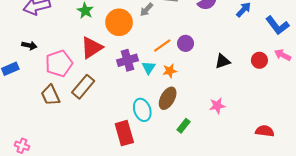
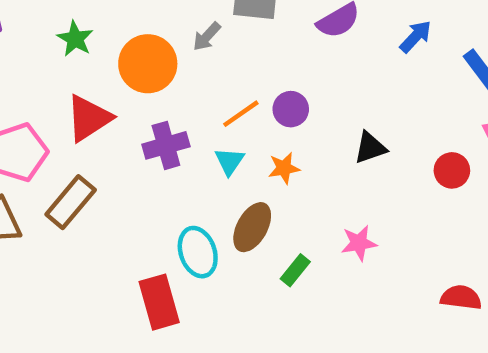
red circle: (259, 60) -> (452, 170), moved
cyan triangle: (149, 68) -> (229, 161), moved
orange star: (170, 71) -> (284, 168), moved
green rectangle: (183, 126) -> (295, 270), moved

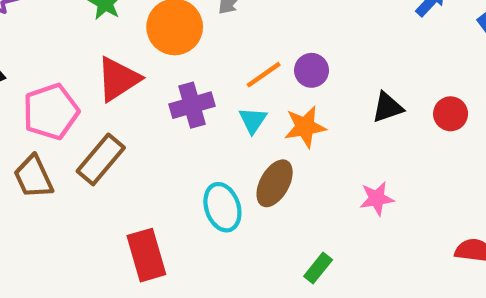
orange star: (284, 168) -> (305, 127), size x1.4
red circle: (452, 170) -> (451, 114), moved
green rectangle: (295, 270) -> (318, 268), moved
red rectangle: (159, 302) -> (146, 255), moved

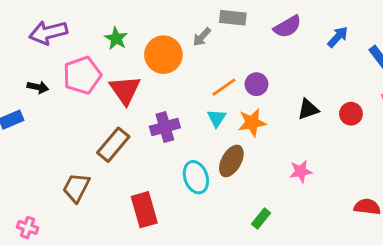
red triangle: (118, 79) -> (125, 90), turned -32
purple cross: (192, 105) -> (165, 127), moved
pink pentagon: (51, 112) -> (82, 75), moved
brown trapezoid: (33, 177) -> (76, 188), moved, turned 52

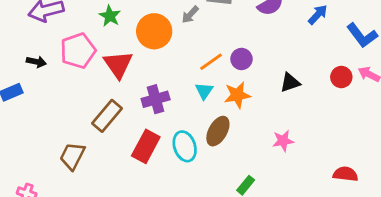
red circle: (351, 114) -> (341, 77), moved
red rectangle: (144, 210) -> (146, 146), moved, turned 44

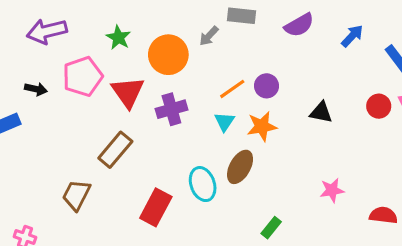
black triangle: (290, 83) -> (321, 112), turned 30
purple cross: (156, 99) -> (171, 109), moved
pink star: (283, 141) -> (332, 190), moved
red rectangle: (146, 146) -> (156, 207), moved

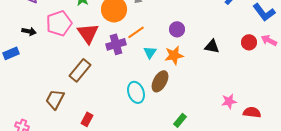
orange line: (232, 89) -> (136, 32), moved
pink star: (332, 190) -> (229, 101), moved
red rectangle: (156, 207) -> (87, 119), moved, size x0.6

